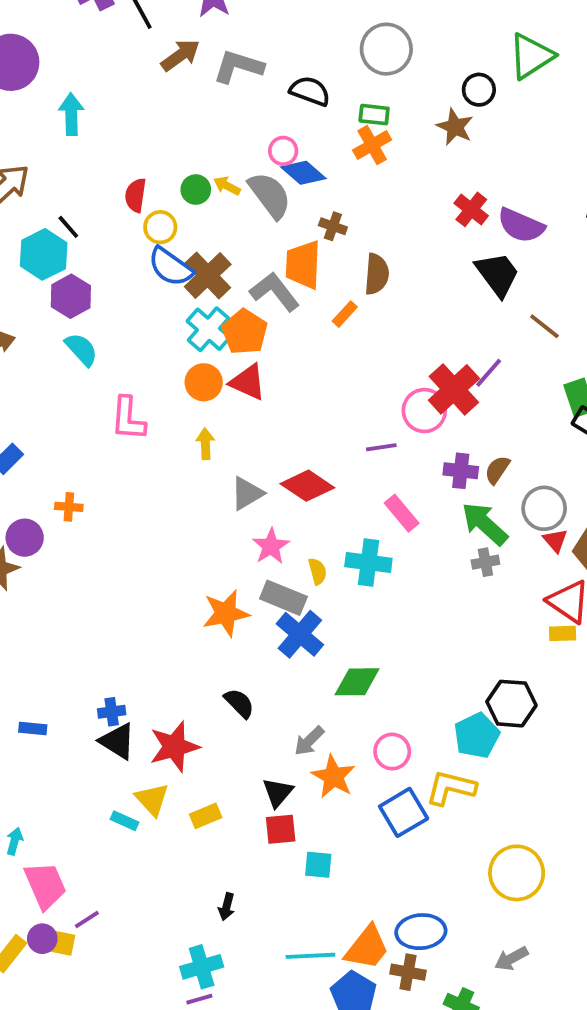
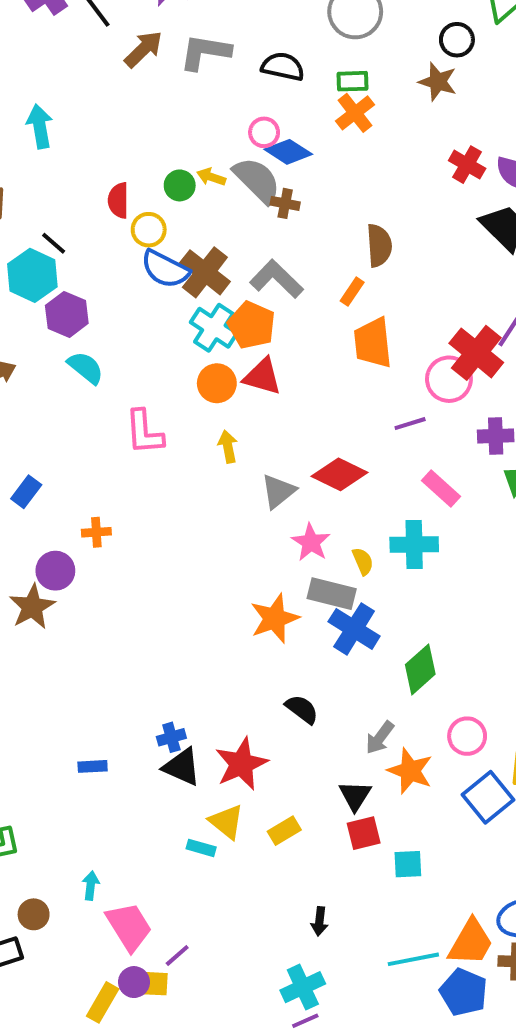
brown cross: (333, 226) -> (285, 203), moved
orange trapezoid: (303, 265) -> (373, 343), moved
green diamond: (357, 682) -> (420, 669), turned -33

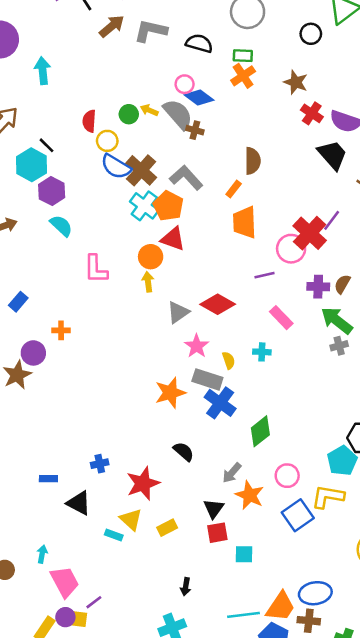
brown star: (438, 82) -> (296, 82), moved
orange circle: (217, 383) -> (151, 257), moved
cyan cross: (414, 545) -> (262, 352), size x0.6
black triangle: (182, 767) -> (79, 503), moved

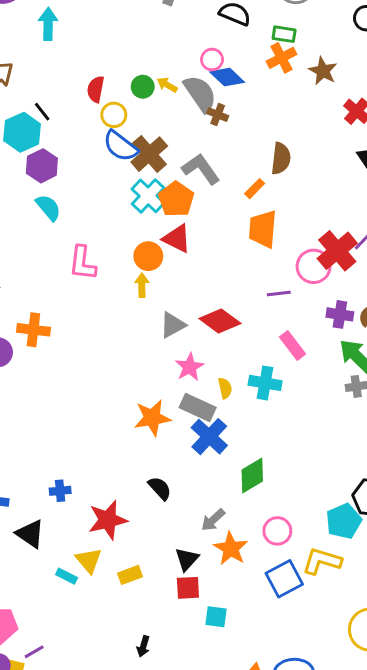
brown star: (296, 82) -> (323, 71), moved
orange cross: (61, 330) -> (33, 330), size x1.5
cyan cross: (262, 352) -> (265, 383), size x1.5

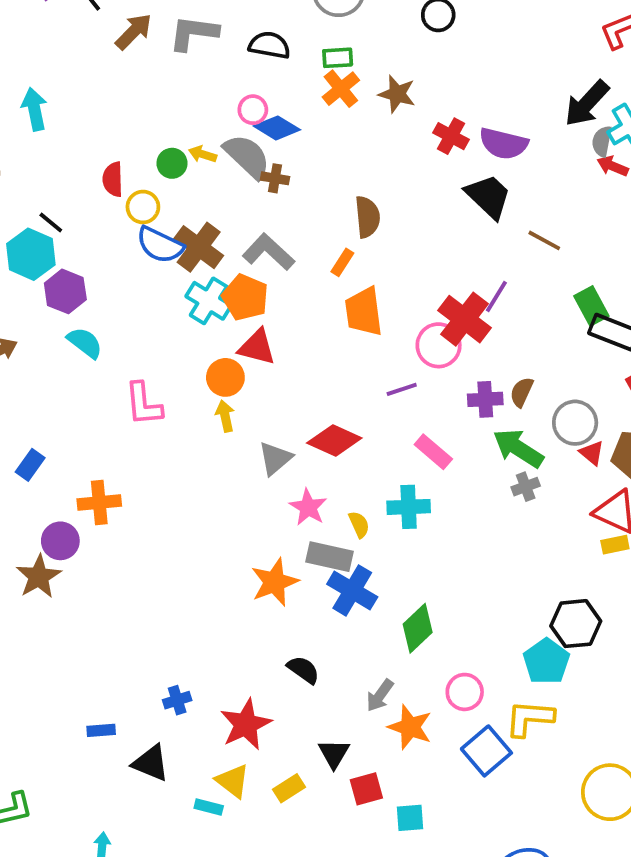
black triangle: (187, 559) -> (334, 753), moved

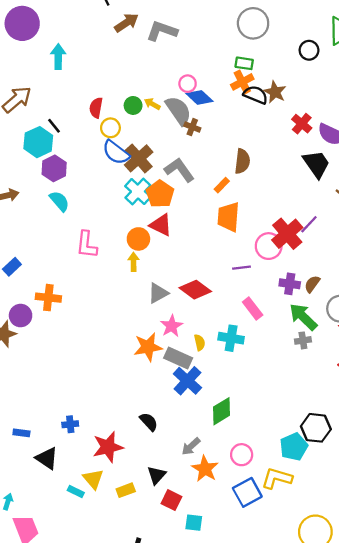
black semicircle: (269, 45) -> (256, 95), moved
orange star: (275, 582) -> (148, 347), moved
red square: (366, 789) -> (171, 500), turned 30

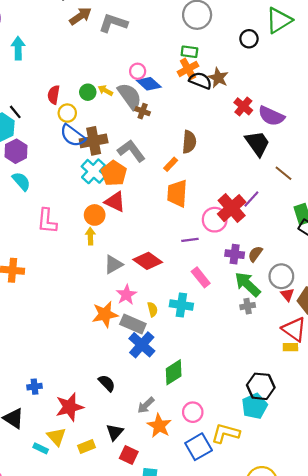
brown cross: (139, 158) -> (94, 141), turned 32
cyan pentagon: (294, 447) -> (255, 406), moved

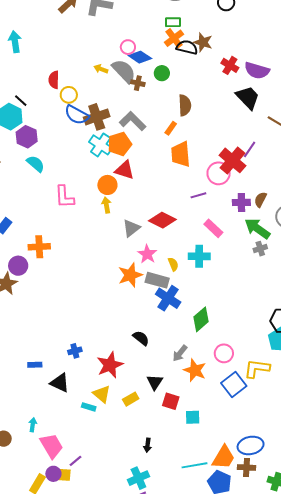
green circle: (88, 92) -> (162, 73), moved
orange pentagon: (114, 173) -> (120, 144), turned 30

